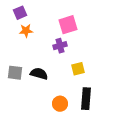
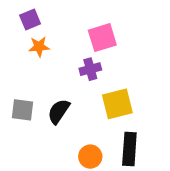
yellow square: (78, 69) -> (117, 104), size x1.5
black semicircle: (39, 74) -> (59, 111), turned -72

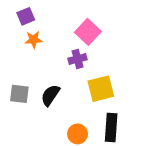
pink square: (102, 38) -> (88, 32), turned -30

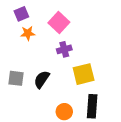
pink square: (88, 32) -> (59, 23), moved

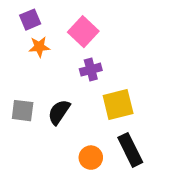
black rectangle: (92, 106) -> (130, 150), turned -30

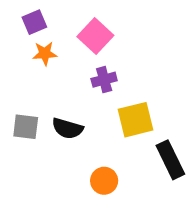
black semicircle: (59, 112) -> (67, 128), turned -108
black rectangle: (130, 150) -> (170, 160), moved

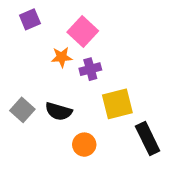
orange star: (45, 53) -> (62, 57), moved
gray square: (26, 127) -> (22, 110), turned 35
orange circle: (104, 181) -> (84, 145), moved

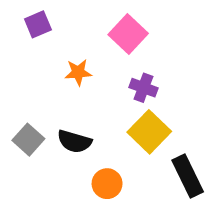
pink square: (83, 31) -> (128, 34), moved
purple cross: (90, 69) -> (143, 88), moved, turned 35
yellow square: (117, 104) -> (149, 132), turned -32

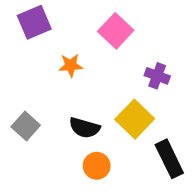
purple square: (38, 24) -> (34, 22), size x1.4
purple cross: (143, 88) -> (157, 76), moved
black semicircle: (74, 141) -> (85, 128), moved

